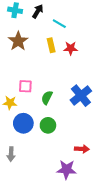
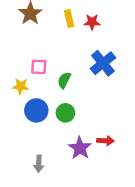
blue cross: (81, 96) -> (103, 63), moved
gray arrow: (11, 154) -> (39, 164), moved
purple star: (66, 169) -> (80, 148), moved, turned 30

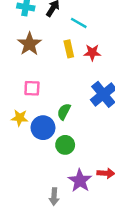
pink square: (39, 67) -> (32, 88), moved
blue circle: (36, 110) -> (43, 128), moved
gray arrow: (39, 164) -> (54, 197), moved

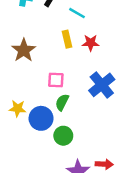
brown star: (29, 44) -> (24, 50), moved
pink square: (32, 88) -> (56, 80), moved

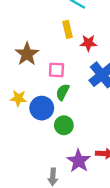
red star: (91, 43) -> (88, 43), moved
brown star: (24, 50) -> (27, 54), moved

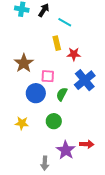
green semicircle: (63, 92) -> (62, 94), moved
yellow star: (18, 98) -> (22, 123), moved
blue circle: (42, 108) -> (36, 93), moved

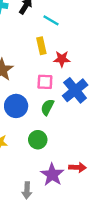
pink square: (48, 76) -> (45, 82), moved

